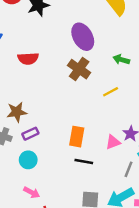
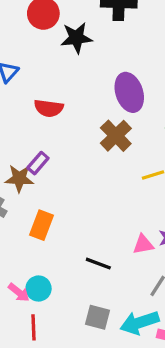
purple rectangle: (30, 134) -> (38, 163), moved, turned -35
orange rectangle: (77, 137) -> (42, 225), moved
cyan circle: (28, 160) -> (39, 288), moved

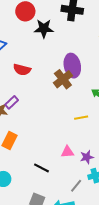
brown cross: (116, 136) -> (63, 79), moved
pink triangle: (143, 245) -> (67, 152), moved

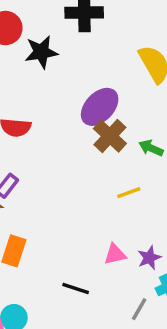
purple ellipse: (72, 66) -> (100, 107), turned 65
brown cross: (63, 79) -> (110, 136), moved

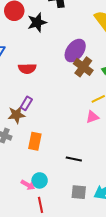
pink triangle: (115, 254) -> (92, 117), moved

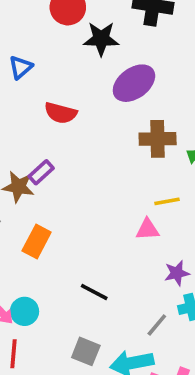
purple ellipse: (75, 51) -> (134, 83), moved
brown cross: (83, 67) -> (158, 139), turned 36

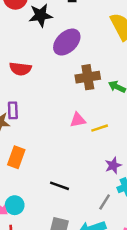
purple rectangle: (41, 172) -> (13, 110), turned -42
yellow line: (167, 201) -> (100, 128), moved
pink triangle: (147, 229) -> (78, 120), moved

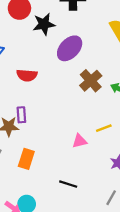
brown cross: (88, 77) -> (91, 81), turned -30
pink triangle: (78, 120) -> (80, 141), moved

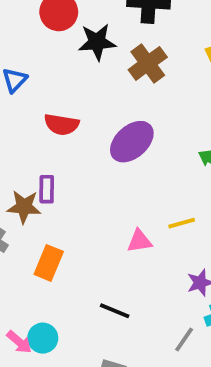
purple ellipse: (70, 48) -> (132, 142), moved
brown cross: (91, 81) -> (148, 63), moved

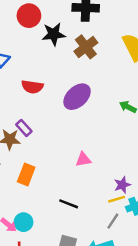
purple rectangle: (47, 189) -> (24, 128), turned -42
yellow line: (182, 223) -> (117, 199), moved

